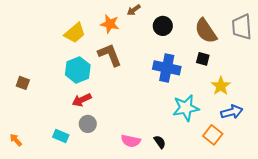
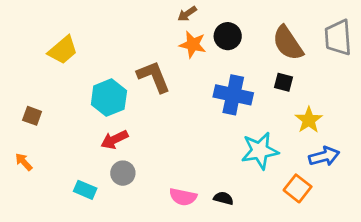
orange star: (110, 24) -> (193, 45), moved
yellow trapezoid: (75, 33) -> (63, 50), moved
orange arrow: (16, 140) -> (24, 162), moved
black semicircle: (160, 142) -> (223, 198), turned -40

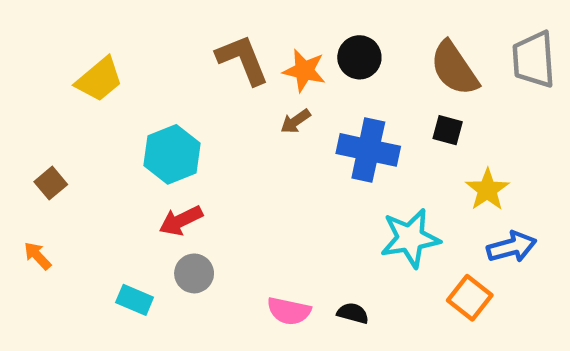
brown arrow: (187, 14) -> (295, 121), moved
brown L-shape: (154, 77) -> (243, 60), moved
brown square: (32, 116) -> (51, 183), turned 30

